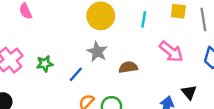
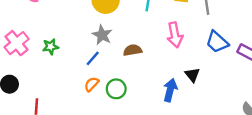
pink arrow: (171, 52) -> (175, 35), turned 40
blue line: (76, 74) -> (93, 58), moved

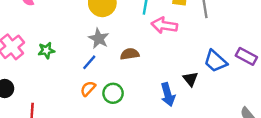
pink arrow: (175, 35) -> (164, 25), moved, turned 110
blue trapezoid: (217, 42) -> (215, 61), moved
blue arrow: (170, 90) -> (168, 94), turned 150

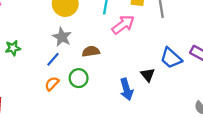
pink arrow: (164, 25) -> (123, 25), turned 135
green circle: (113, 93) -> (79, 78), moved

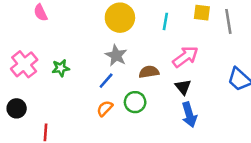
pink arrow: (123, 25) -> (185, 57), moved
black triangle: (148, 75) -> (183, 87), moved

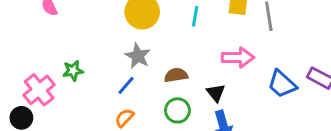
pink arrow: (185, 57) -> (238, 57), moved, turned 36
pink cross: (24, 64) -> (39, 90), moved
green circle: (135, 102) -> (177, 110), moved

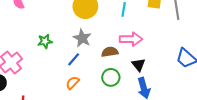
pink arrow: (238, 57) -> (131, 39), moved
green star: (73, 71) -> (45, 41), moved

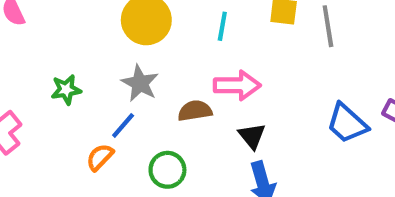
green circle: (111, 77) -> (167, 170), moved
orange semicircle: (73, 83) -> (100, 157), moved

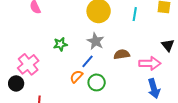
pink arrow: (237, 85) -> (150, 63), moved
black triangle: (252, 136) -> (168, 45), moved
green circle: (167, 170) -> (97, 82), moved

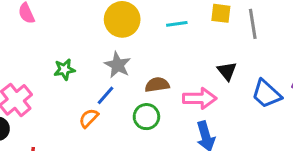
cyan line: (135, 14) -> (177, 24), turned 72
green circle: (97, 82) -> (146, 117), moved

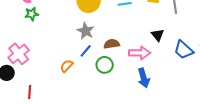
green star: (64, 70) -> (32, 14), moved
blue line: (105, 95) -> (86, 51), moved

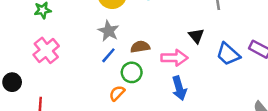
pink cross: (19, 54) -> (46, 50), moved
orange semicircle: (67, 66) -> (117, 93), moved

